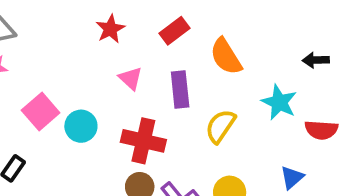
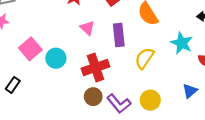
red cross: (143, 141) -> (96, 68), turned -32

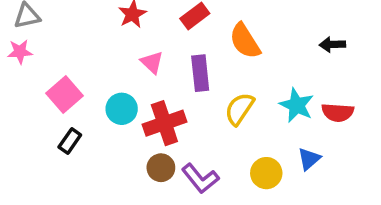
cyan star: (182, 43) -> (297, 105), moved
cyan circle: (56, 58) -> (122, 109), moved
black rectangle: (13, 85) -> (70, 141), moved
yellow circle: (150, 100) -> (266, 173), moved

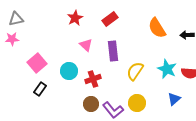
orange semicircle: (245, 41) -> (157, 28), moved
red cross: (164, 123) -> (93, 79), size x0.7
yellow circle: (266, 173) -> (137, 103), moved

